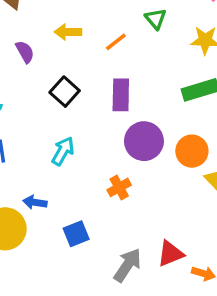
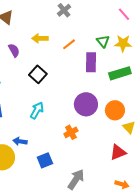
green triangle: (156, 19) -> (103, 41), moved
purple rectangle: (121, 95) -> (91, 62), moved
red triangle: (170, 254) -> (118, 152), moved

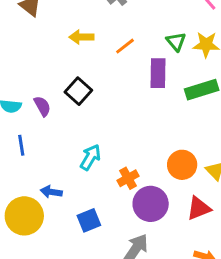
purple semicircle: (14, 50) -> (42, 106), moved
purple circle: (86, 104) -> (151, 204), moved
cyan arrow: (37, 110) -> (90, 157), moved
orange circle: (115, 110) -> (182, 165), moved

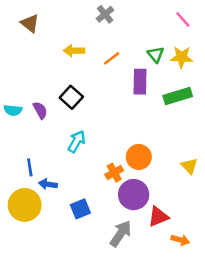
blue line: (21, 145) -> (30, 167), moved
cyan arrow: (90, 157) -> (77, 141), moved
orange circle: (182, 165) -> (139, 157), moved
red triangle: (199, 208) -> (158, 217), moved

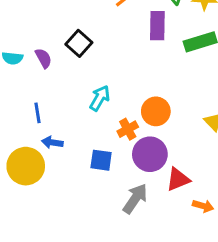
cyan arrow: (77, 141) -> (100, 98), moved
blue line: (30, 167) -> (38, 113), moved
blue square: (80, 209) -> (101, 160), moved, turned 30

